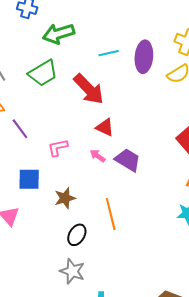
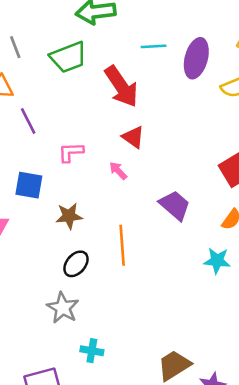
purple trapezoid: (128, 160) -> (175, 205), moved

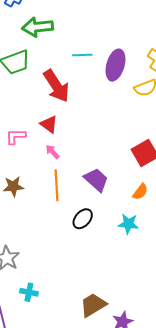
red triangle: (133, 137) -> (49, 124), moved
orange line: (122, 245) -> (57, 185), moved
black ellipse: (76, 264) -> (83, 219), moved

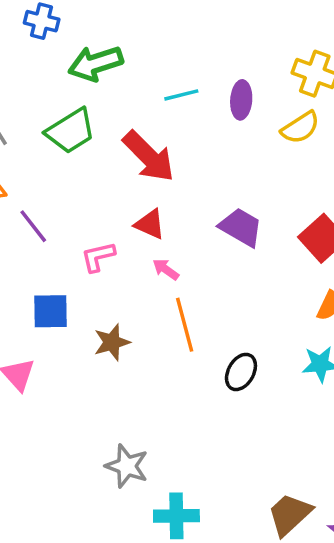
purple ellipse: (115, 65) -> (241, 100), size x0.7
purple trapezoid: (96, 180) -> (241, 227), moved
cyan cross: (29, 292) -> (176, 516), size x1.4

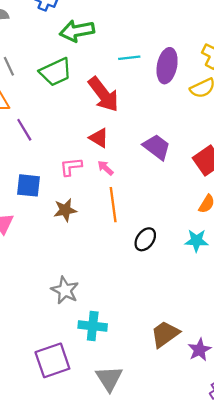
purple ellipse: (241, 100) -> (167, 66), size x1.4
pink L-shape: (98, 257) -> (71, 167), moved

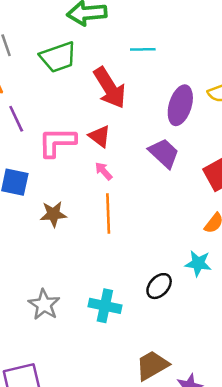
purple ellipse: (167, 66) -> (180, 105), moved
pink L-shape: (71, 167) -> (57, 142), moved, size x1.5
black ellipse: (145, 239) -> (159, 286), moved
cyan cross: (93, 326) -> (105, 306), moved

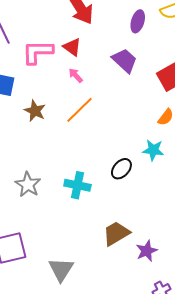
purple ellipse: (180, 105) -> (138, 21), size x0.7
orange line: (108, 213) -> (80, 110), turned 48
brown star: (53, 214) -> (35, 111), turned 30

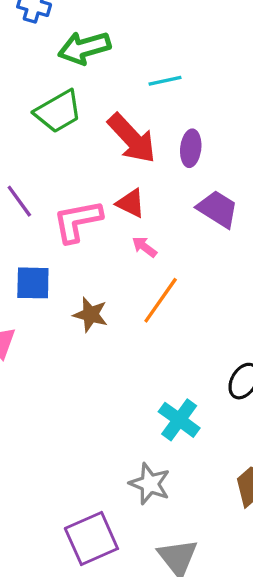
purple ellipse: (138, 21) -> (191, 148), moved
gray star: (28, 185) -> (150, 484), moved
cyan cross: (77, 185) -> (179, 420), turned 35

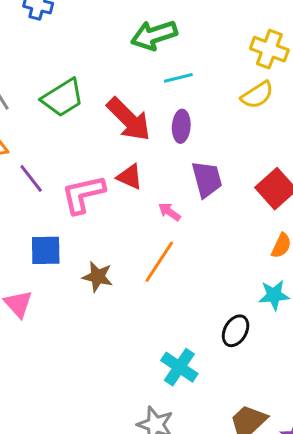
green arrow: (84, 48) -> (154, 35), moved
cyan line: (165, 81) -> (178, 78), moved
purple trapezoid: (218, 209) -> (207, 179), turned 45
pink arrow: (144, 247) -> (169, 212), moved

